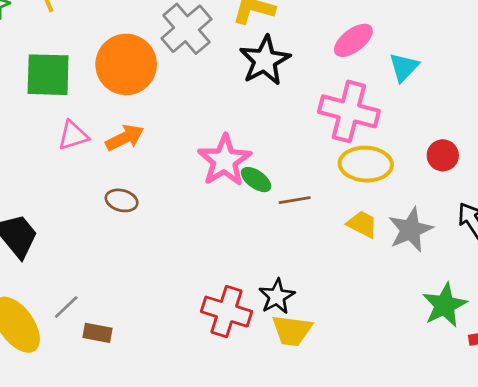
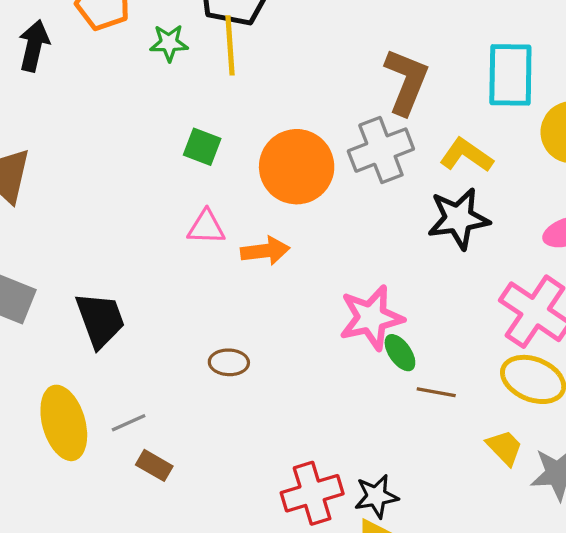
green square: (48, 75) -> (202, 147), size x0.6
brown ellipse: (122, 200) -> (229, 362), moved, turned -32
red cross: (227, 312) -> (312, 493), turned 36

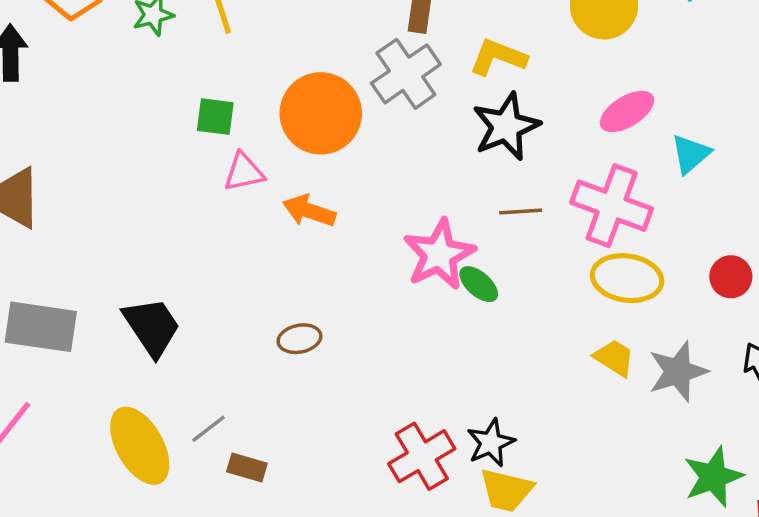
pink triangle: (206, 227) -> (244, 172), moved
orange arrow: (265, 251) -> (309, 211), turned -141
brown line: (436, 392) -> (521, 212), moved

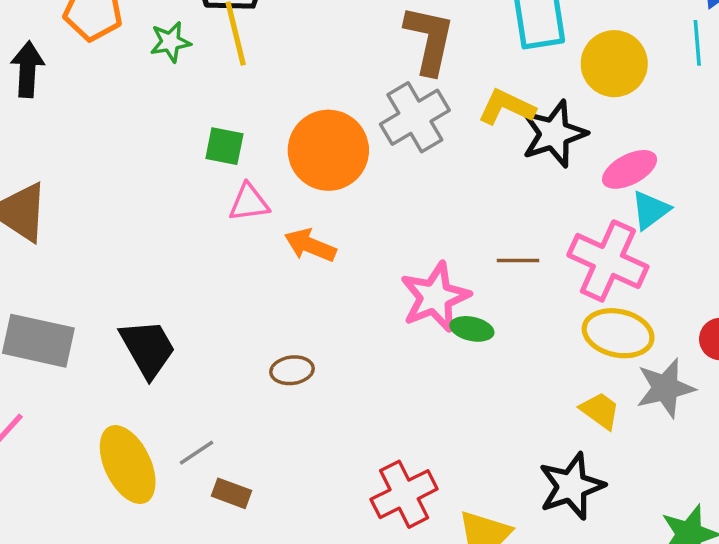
black star: (506, 126) -> (554, 134), moved
cyan triangle: (691, 154) -> (650, 210), moved
green ellipse: (479, 284) -> (472, 329), turned -33
gray star: (678, 372) -> (665, 388), moved
black star: (491, 443) -> (571, 486), moved, size x1.4

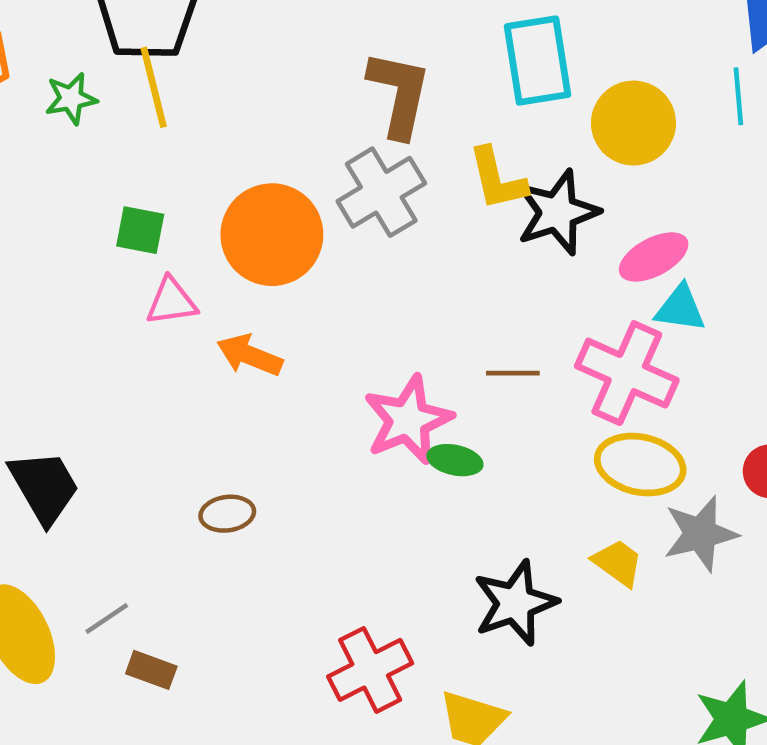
yellow L-shape: (507, 107) -> (497, 179), turned -128
cyan triangle: (650, 210) -> (680, 308), turned 45
black star: (571, 486) -> (515, 603), moved

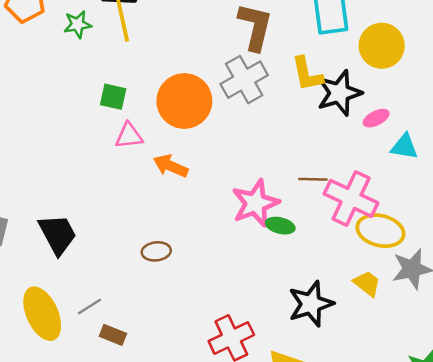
pink ellipse: (654, 257) -> (376, 118), moved, size x0.7
pink cross: (627, 373) -> (351, 198), moved

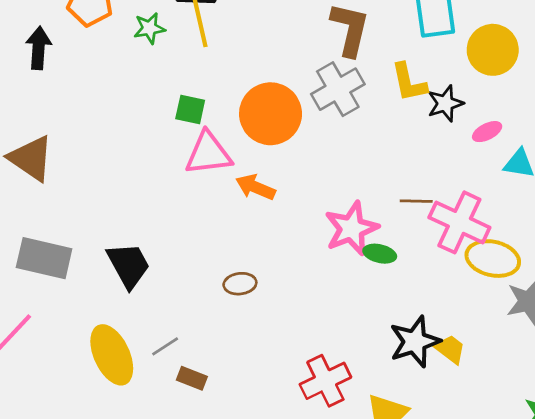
black star: (339, 93) -> (445, 103), size x0.7
pink triangle: (129, 136) -> (208, 153), size x1.5
yellow trapezoid: (367, 283) -> (450, 349), moved

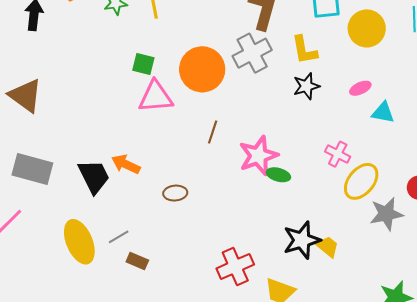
black star: (445, 103) -> (306, 86), moved
orange arrow: (255, 187) -> (126, 164), moved
brown line: (416, 201) -> (213, 132), moved, turned -75
pink cross: (459, 222) -> (338, 154), size x0.6
yellow ellipse: (493, 259) -> (361, 181), turned -66

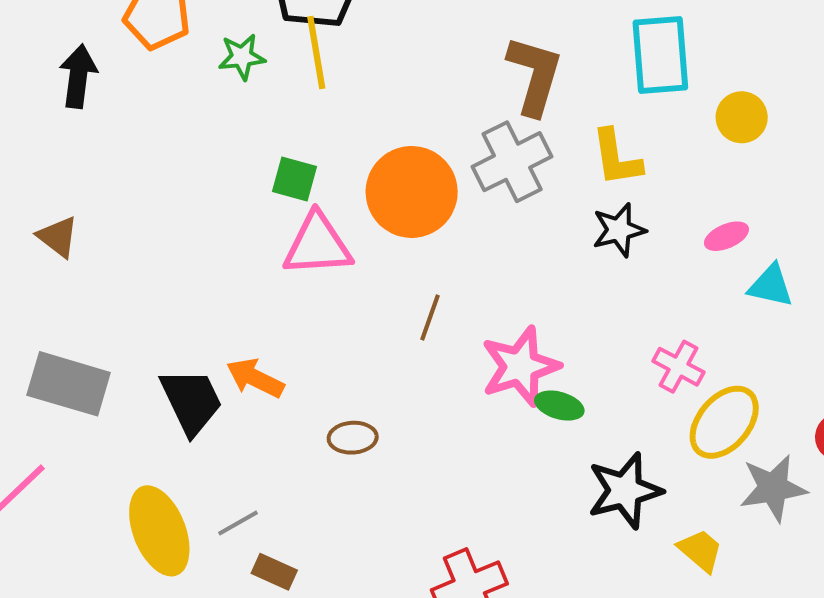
yellow circle: (367, 28) -> (742, 117), size x0.7
brown triangle: (25, 96) -> (58, 237), size x0.6
black star: (302, 240) -> (625, 491), moved
yellow trapezoid: (327, 247) -> (700, 550), moved

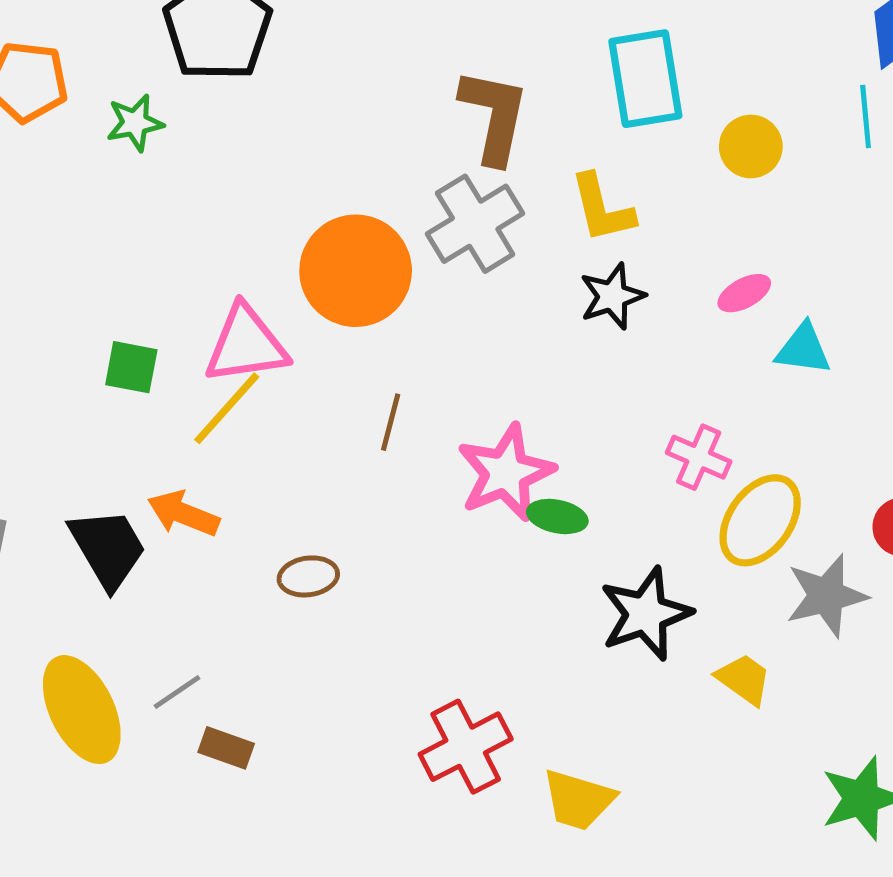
yellow line: (316, 53) -> (227, 408), moved, turned 56
green square: (295, 179) -> (131, 367), moved

